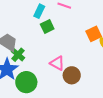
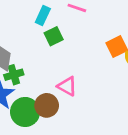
green cross: (18, 55) -> (14, 75), turned 32
brown circle: (72, 75) -> (47, 105), moved

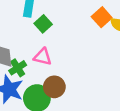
pink triangle: (67, 86) -> (43, 57), moved

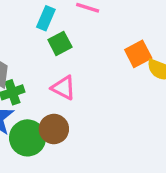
pink triangle: (43, 57) -> (63, 88), moved

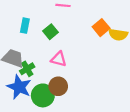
cyan rectangle: (46, 18) -> (25, 26), moved

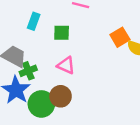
green square: (50, 32) -> (62, 33), turned 32

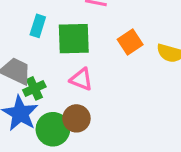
green square: (62, 33) -> (74, 39), size x1.6
orange square: (120, 37) -> (130, 42), moved

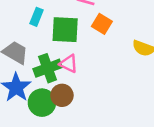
orange square: (130, 42) -> (102, 24), moved, turned -30
green cross: (34, 88) -> (48, 68), moved, size x1.5

